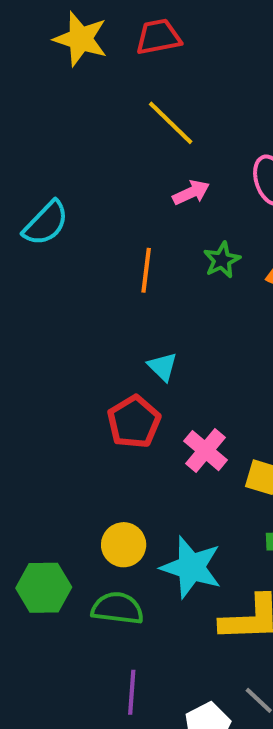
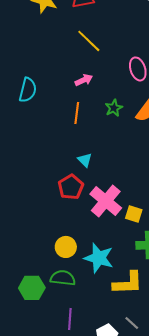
pink arrow: (191, 192) -> (84, 80), moved
cyan semicircle: (46, 223) -> (28, 90), turned -30
pink cross: (205, 451) -> (106, 201), size x1.5
green hexagon: (44, 588) -> (32, 288), moved

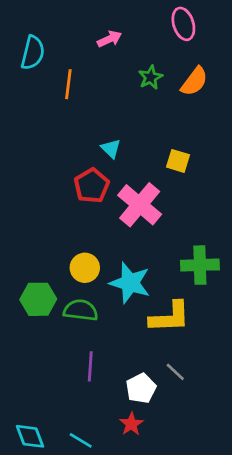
orange line: (77, 113) -> (68, 84), moved
yellow square: (134, 214) -> (178, 161), moved
green hexagon: (32, 288) -> (38, 299), moved

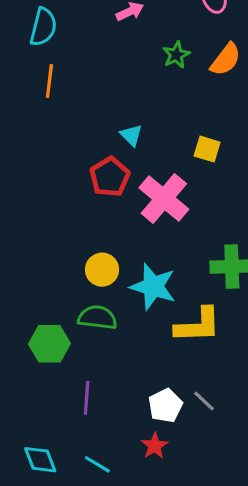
orange line: (68, 84) -> (49, 81), moved
green hexagon: (38, 299) -> (49, 344), moved
purple line: (90, 366) -> (87, 398), moved
gray line: (175, 372) -> (204, 401), moved

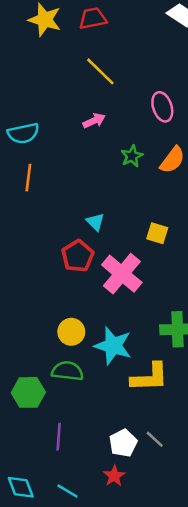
cyan semicircle: (43, 27) -> (23, 133), turned 64

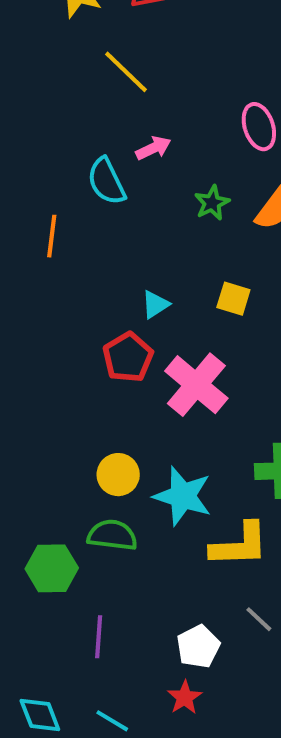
yellow line: (100, 71) -> (126, 72), moved
cyan semicircle: (23, 133) -> (106, 181), moved, turned 76
cyan triangle: (95, 222) -> (155, 304), turned 42
yellow square: (157, 233) -> (233, 299), moved
gray line: (155, 439) -> (259, 619), moved

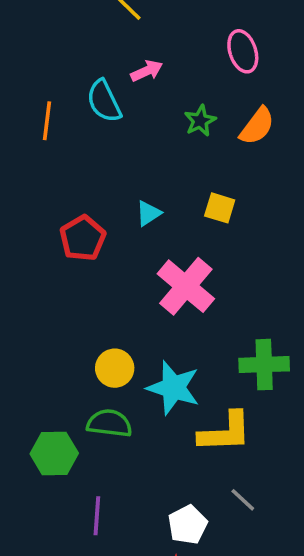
orange line: (52, 236) -> (47, 121), moved
red pentagon: (128, 357) -> (83, 238), moved

